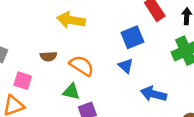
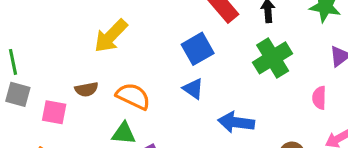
yellow arrow: (71, 20) -> (111, 36), turned -48
pink square: (23, 81) -> (54, 112), moved

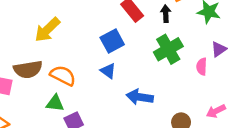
brown semicircle: (86, 89) -> (28, 69), size x1.6
pink semicircle: (319, 98) -> (202, 67), moved

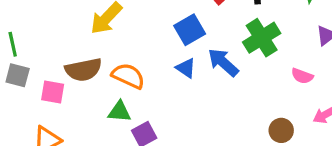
pink semicircle: (202, 67) -> (302, 76), moved, turned -70
blue arrow: (140, 97) -> (223, 62), moved, turned 35

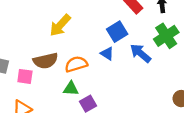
blue triangle: (186, 68) -> (107, 53), moved
orange semicircle: (128, 76) -> (76, 64), turned -40

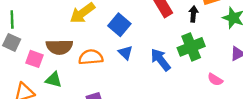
blue square: (117, 32) -> (119, 25), moved, turned -30
green triangle: (71, 89) -> (54, 80), moved

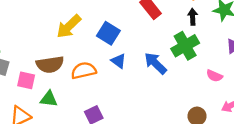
black arrow: (193, 14) -> (193, 17), moved

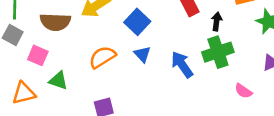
black arrow: (193, 17) -> (217, 21), moved
brown semicircle: (50, 64) -> (55, 22), moved
orange semicircle: (84, 71) -> (102, 57), turned -30

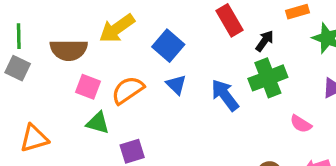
black arrow: (217, 21) -> (265, 41), turned 30
pink square: (38, 55) -> (88, 87), moved
green triangle: (58, 80) -> (98, 123), moved

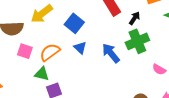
green triangle: (98, 123) -> (42, 74), moved

